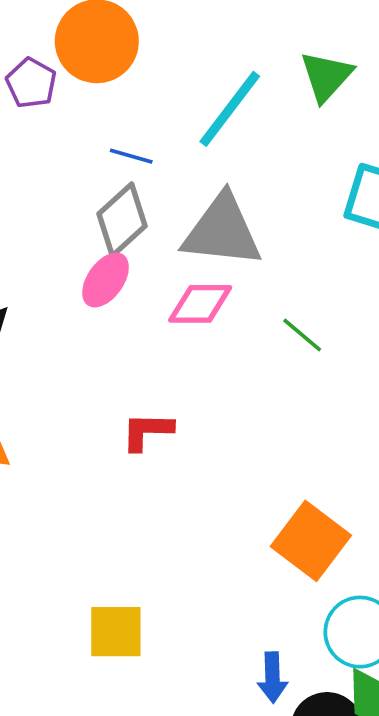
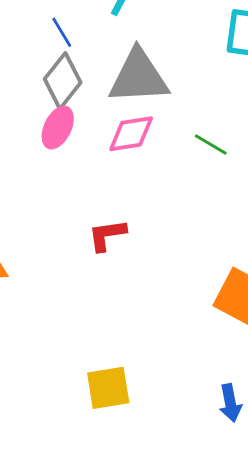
blue line: (131, 156) -> (62, 32), turned 52

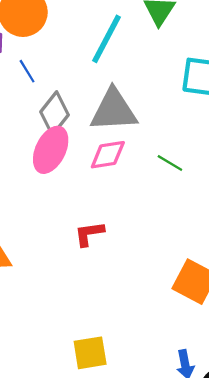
blue line: (62, 32) -> (27, 71), moved
pink ellipse: (58, 128) -> (51, 150), size x1.4

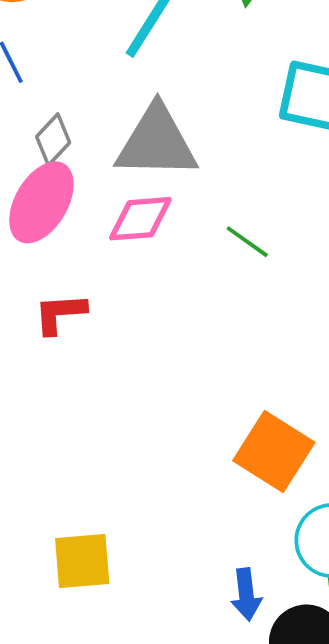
gray diamond: (55, 113) -> (53, 140), size x0.7
red L-shape: (89, 234) -> (60, 313), moved

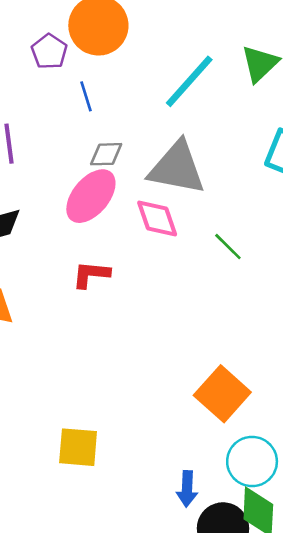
gray diamond: (53, 140) -> (106, 154), turned 36
pink diamond: (140, 219) -> (157, 219), turned 66

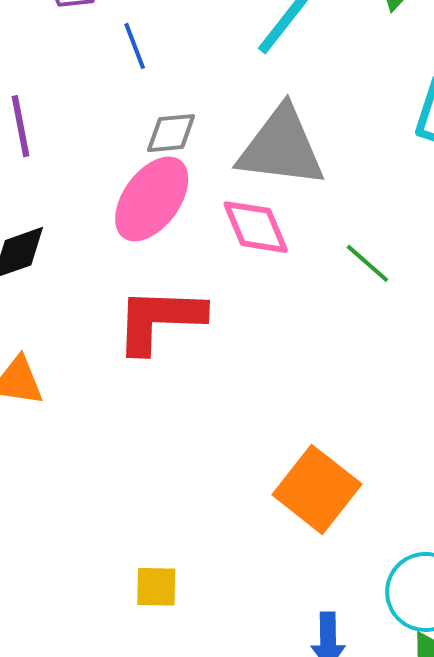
red L-shape: (91, 274) -> (159, 320), size x1.6
orange square: (222, 394) -> (317, 489), moved
yellow square: (78, 447) -> (156, 587), size x0.7

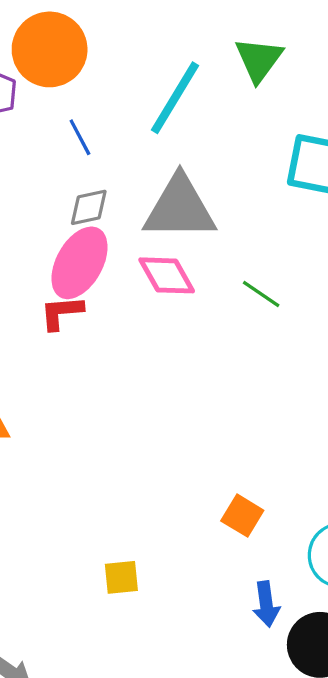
blue line: (135, 46) -> (80, 137), moved
red L-shape: (159, 320) -> (61, 313), moved, size x0.6
orange square: (317, 489) -> (242, 516), moved, size x0.6

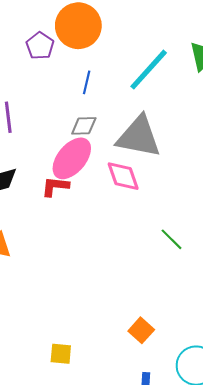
blue line: (80, 137) -> (87, 82), turned 30
green line: (261, 294) -> (172, 239), moved

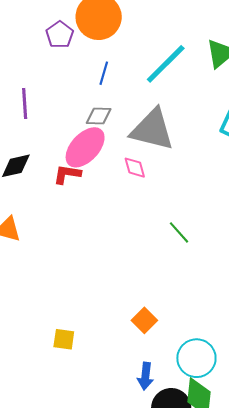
pink diamond: (123, 176) -> (135, 168), size x0.7

